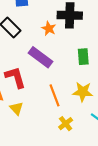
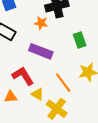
yellow triangle: (16, 108) -> (38, 94), moved
yellow cross: (66, 124) -> (57, 109), moved, size x1.5

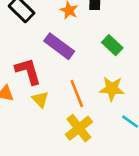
green rectangle: (80, 40) -> (112, 45), turned -42
yellow cross: (57, 109) -> (79, 128), moved

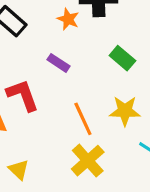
purple rectangle: (59, 46) -> (58, 63), size x0.6
yellow triangle: (40, 99) -> (19, 170), moved

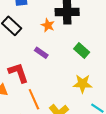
orange line: (83, 119) -> (34, 99), moved

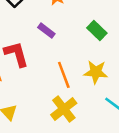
orange line: (34, 99) -> (64, 75), moved

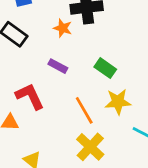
green rectangle: (97, 30) -> (105, 68), moved

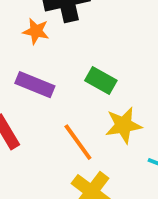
purple rectangle: (58, 66) -> (35, 85), size x1.4

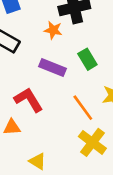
green rectangle: (101, 80) -> (87, 59), moved, turned 30

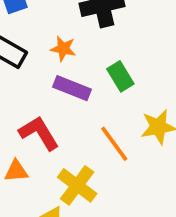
orange star: (53, 30) -> (63, 49), moved
yellow cross: (92, 142) -> (77, 185), moved

